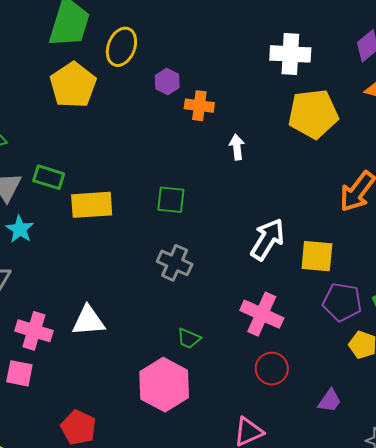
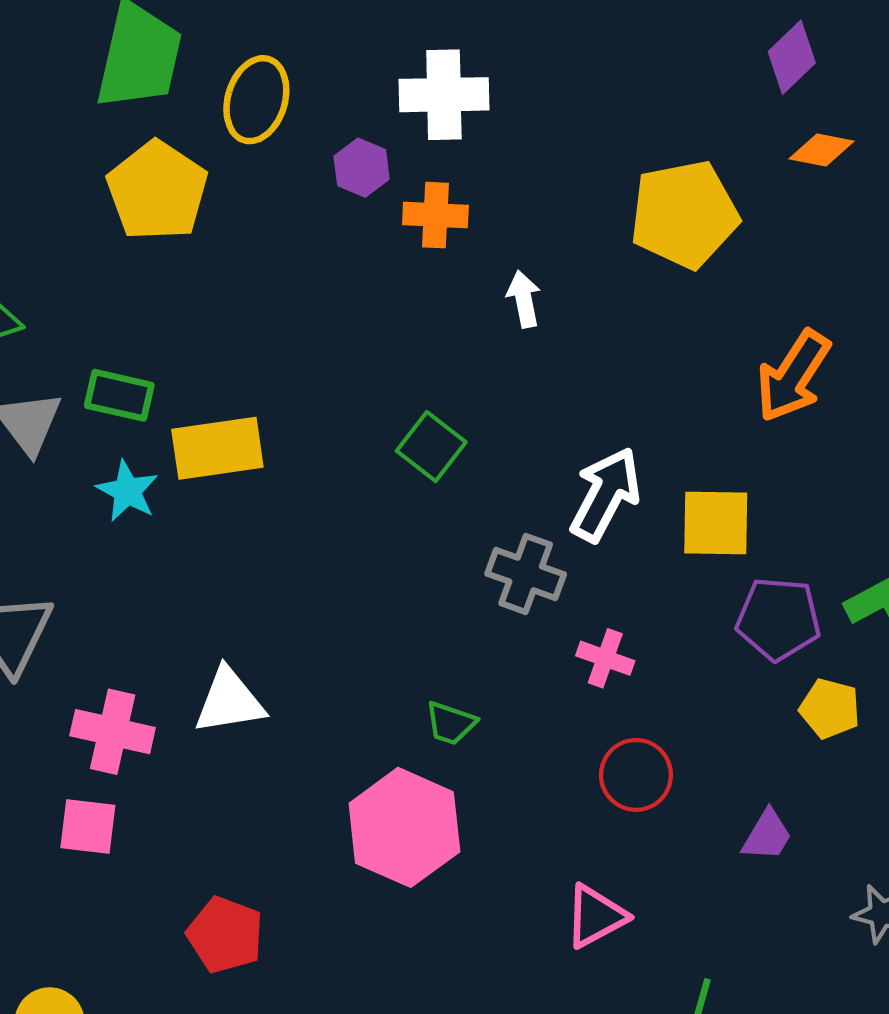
white cross: (290, 54) -> (444, 95), moved
green square: (171, 200) -> (431, 447), moved, turned 36
cyan star: (20, 229) -> (127, 491), moved
gray cross: (175, 263) -> (526, 574), moved
pink cross: (262, 314) -> (605, 658), size x0.6

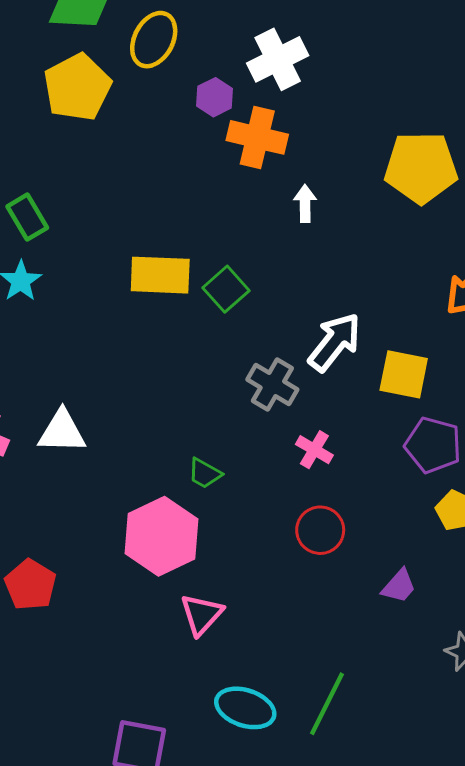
white cross: (444, 95) -> (278, 59), turned -36
orange cross: (435, 215) -> (257, 137), size x1.4
green rectangle: (119, 395) -> (27, 217), turned 36
yellow rectangle: (217, 448) -> (160, 275), moved
pink triangle: (596, 916) -> (202, 614), moved, turned -30

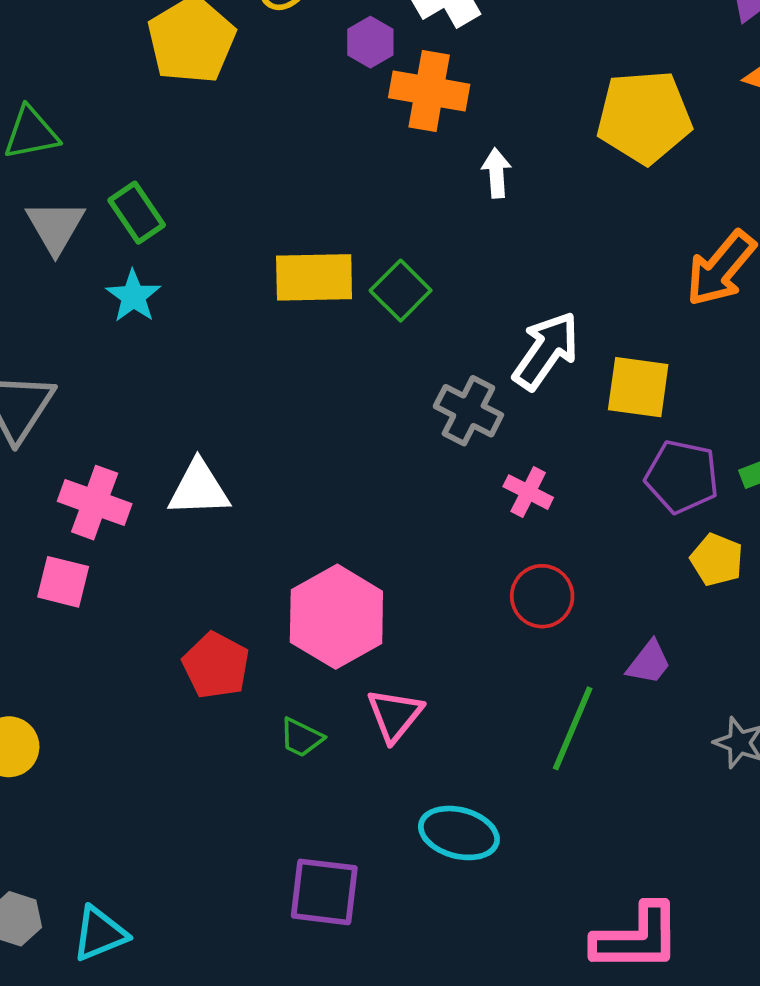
green trapezoid: (205, 473) -> (301, 738), moved
red pentagon: (30, 585) -> (216, 665), moved
green line: (327, 704) -> (573, 728), moved

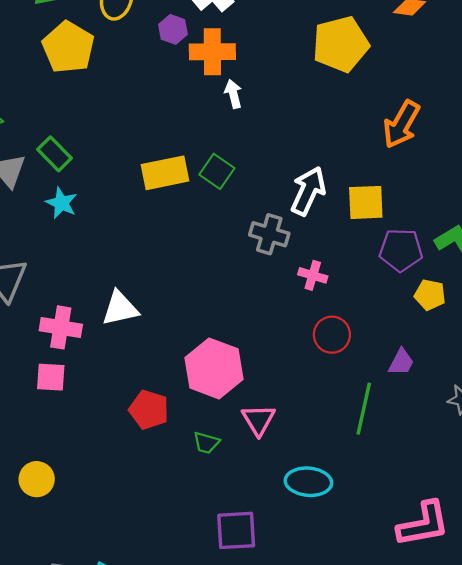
white arrow: (496, 173) -> (233, 94), moved

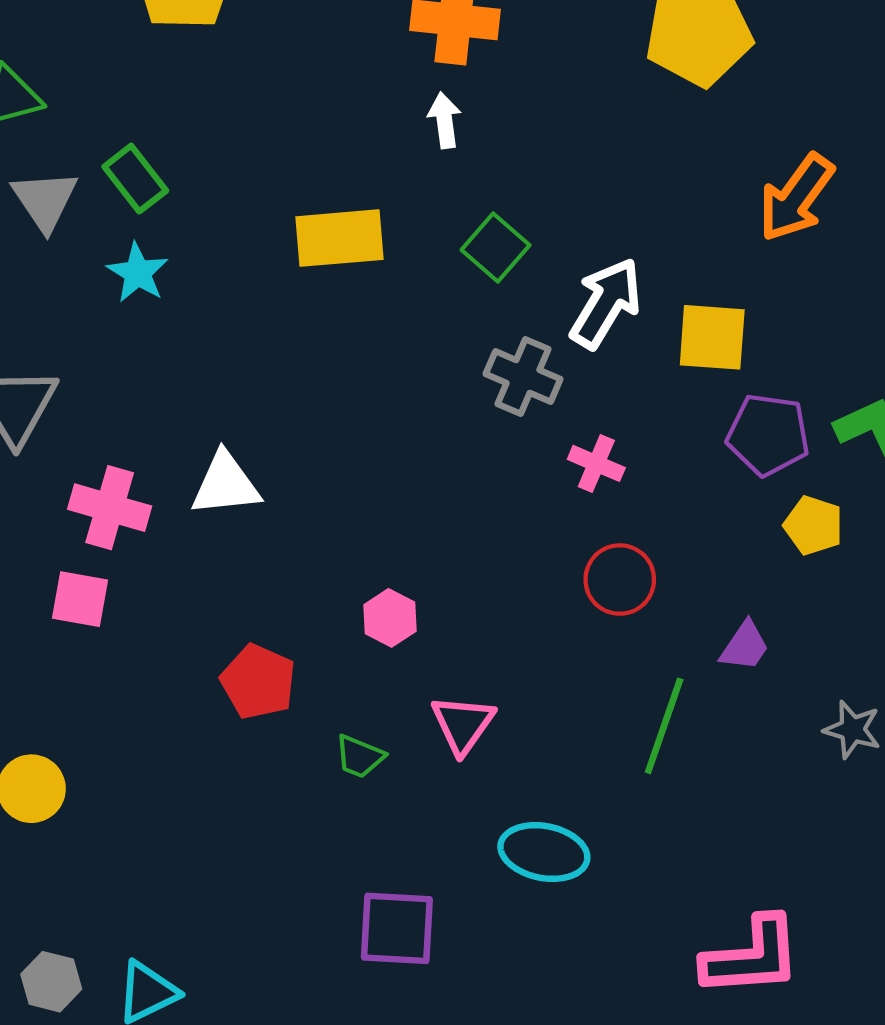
white arrow: (233, 94) -> (445, 120), moved
green square: (217, 171) -> (496, 248), moved
pink hexagon: (214, 368) -> (390, 618), size x0.5

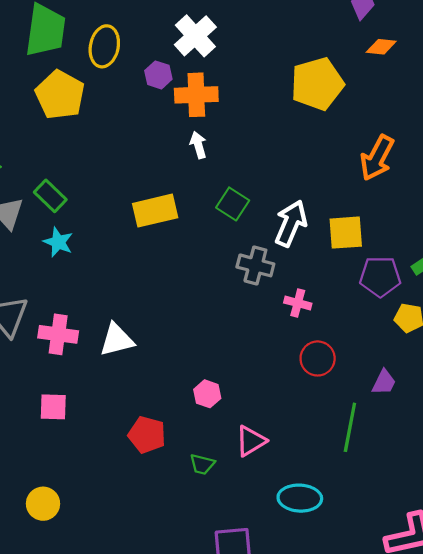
pink cross: (110, 508) -> (58, 334), moved
pink triangle: (463, 724) -> (251, 441), turned 32

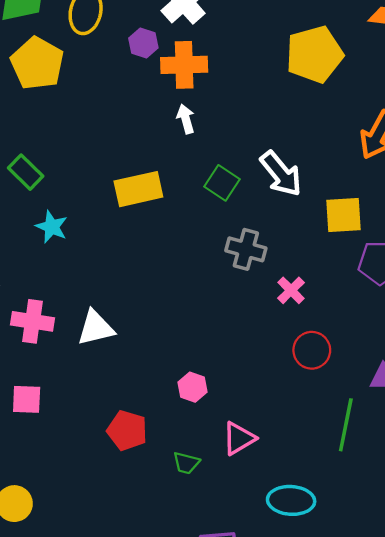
white arrow: (291, 223) -> (281, 174), moved, turned 117
cyan star: (58, 242) -> (52, 227), moved
pink cross: (298, 303) -> (291, 290), turned 30

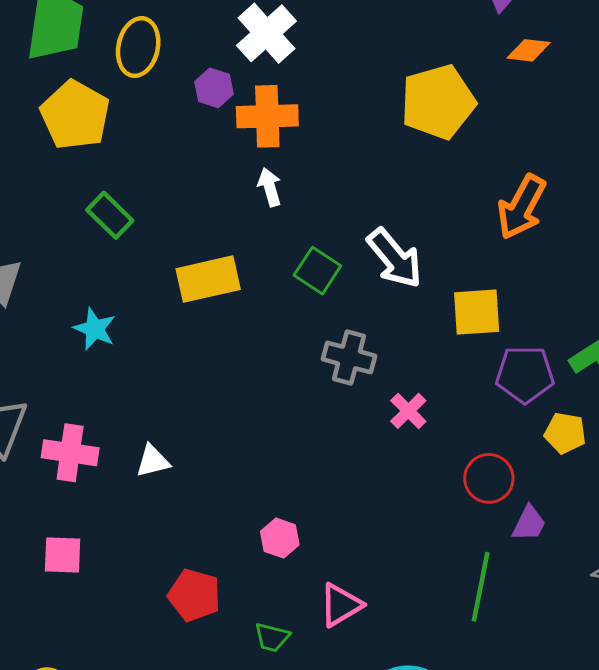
green rectangle: (26, 172) -> (110, 215), moved
white triangle: (96, 328) -> (153, 461), size x0.7
red circle: (312, 350) -> (489, 478), moved

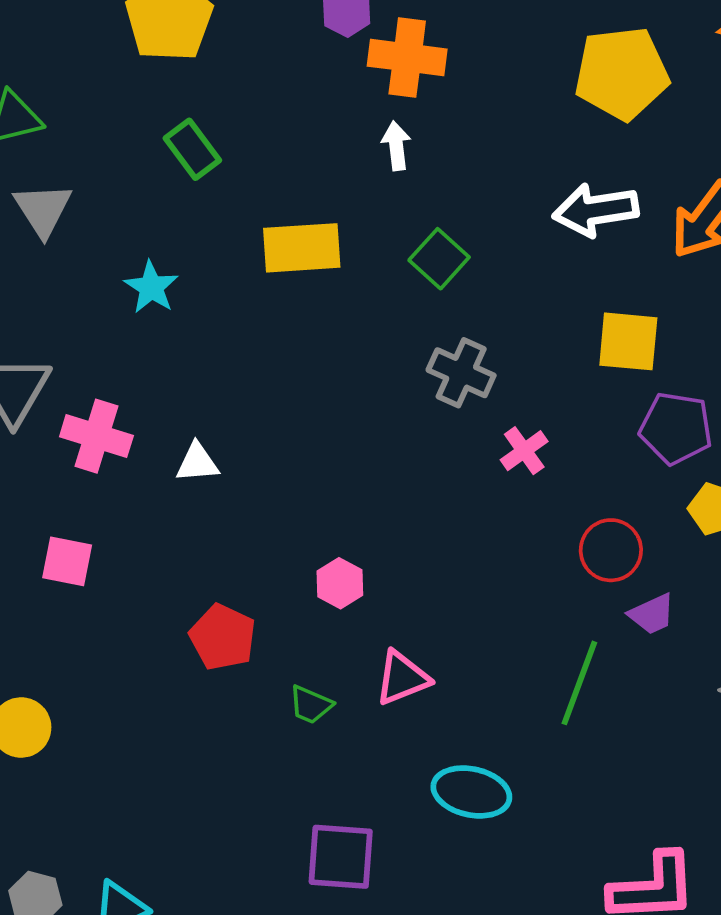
white arrow: (395, 258) -> (596, 210), moved, turned 112
purple trapezoid: (529, 524) -> (652, 614), turned 30

